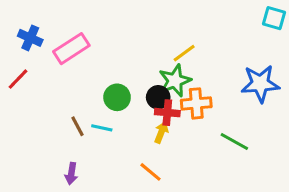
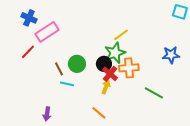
blue cross: (30, 38) -> (29, 18), moved
red line: (18, 79) -> (28, 52), moved
blue star: (260, 84) -> (171, 55), size x0.7
red cross: (167, 113) -> (110, 74), turned 35
brown line: (77, 126) -> (59, 69), moved

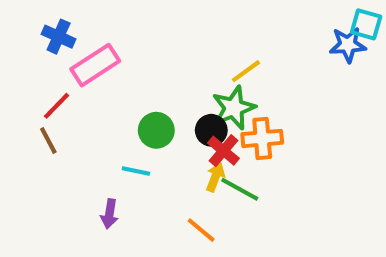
blue star: (171, 55) -> (348, 45), moved
brown line: (59, 69) -> (48, 140), moved
green line: (154, 93) -> (240, 189), moved
purple arrow: (47, 114) -> (109, 214), moved

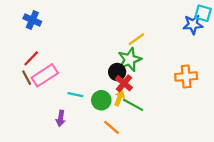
pink rectangle: (95, 65) -> (45, 75), moved
green circle: (156, 130) -> (101, 100), moved
orange cross: (262, 138) -> (186, 77), moved

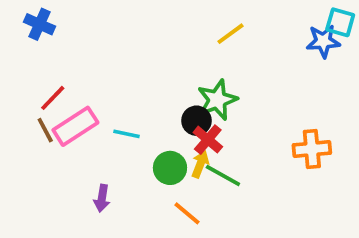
blue cross: (32, 20) -> (39, 24), moved
yellow line: (136, 39) -> (231, 34), moved
orange cross: (186, 77) -> (312, 149), moved
cyan line: (75, 95) -> (126, 134), moved

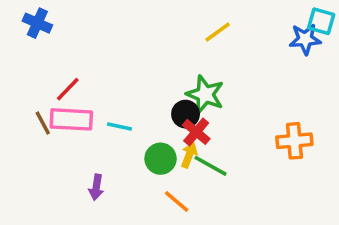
red line: (53, 98) -> (68, 89), moved
green star: (217, 100) -> (205, 94), turned -30
pink rectangle: (75, 126) -> (71, 119), turned 36

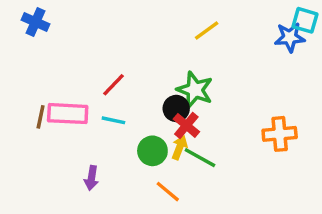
red line: (68, 89) -> (113, 85), moved
brown line: (43, 123) -> (41, 117), turned 40

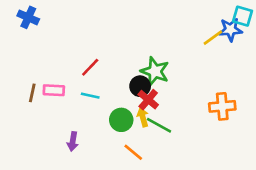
yellow line: (207, 31) -> (213, 38), moved
pink rectangle: (68, 114) -> (54, 90), size x0.7
yellow arrow: (180, 147) -> (143, 117), turned -36

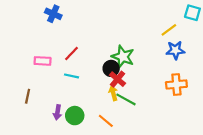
blue cross: (28, 17) -> (53, 14), moved
blue star: (230, 30) -> (175, 50), moved
pink rectangle: (54, 90) -> (43, 61), moved
brown line: (32, 93) -> (28, 96), moved
green circle: (121, 120) -> (75, 116), moved

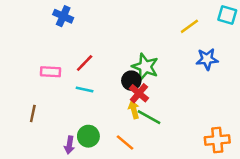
yellow line: (169, 30) -> (189, 26), moved
orange cross: (176, 84) -> (217, 140), moved
purple arrow: (58, 112) -> (69, 145), moved

